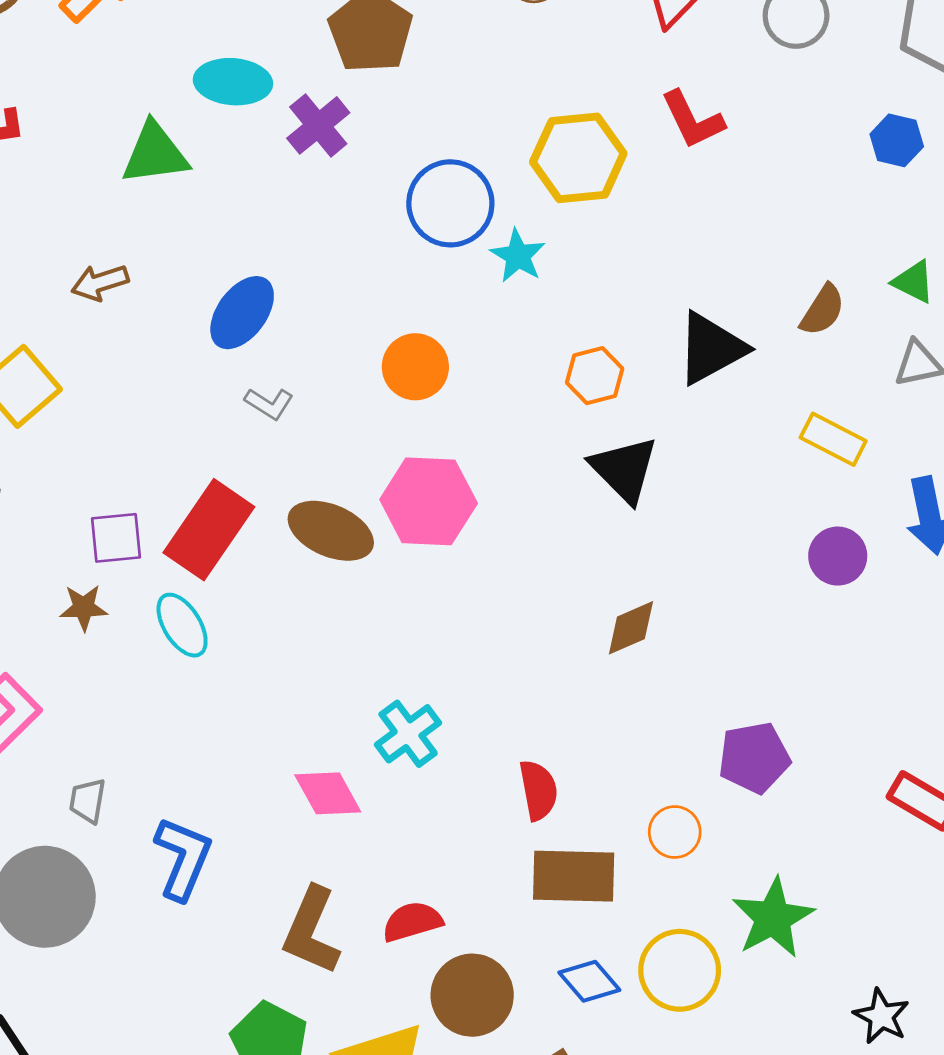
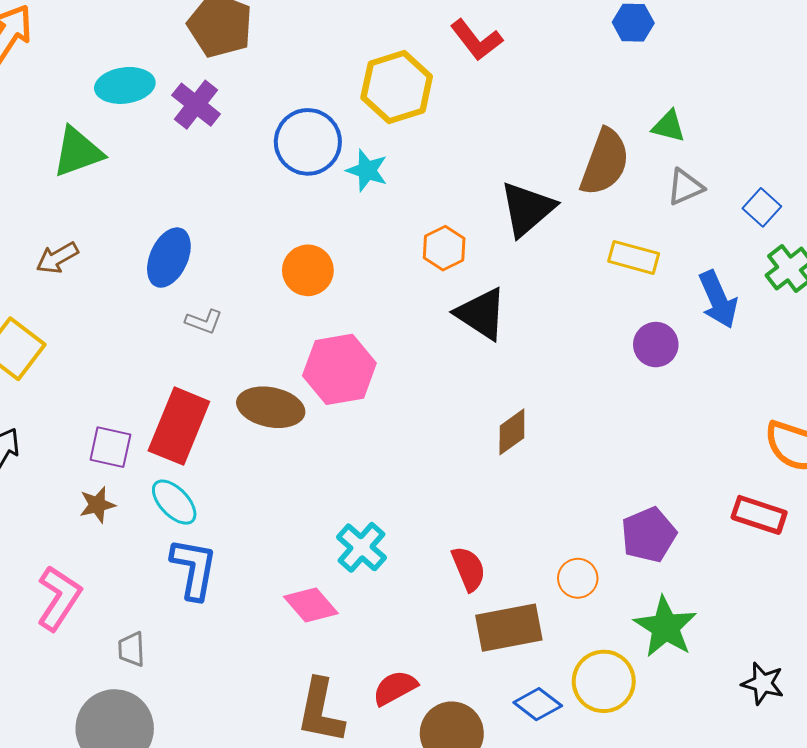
brown semicircle: (823, 310) -> (605, 162), size x1.6
purple square: (116, 538) -> (110, 447), turned 30
purple pentagon: (754, 758) -> (649, 535), moved
blue L-shape: (183, 858) -> (194, 569), moved

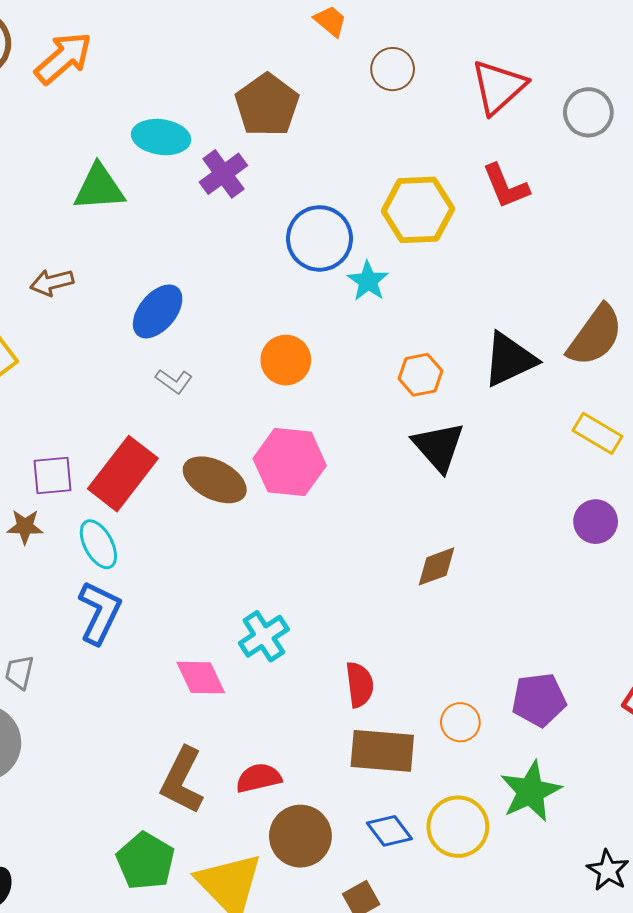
purple square: (110, 447) -> (53, 476), turned -33

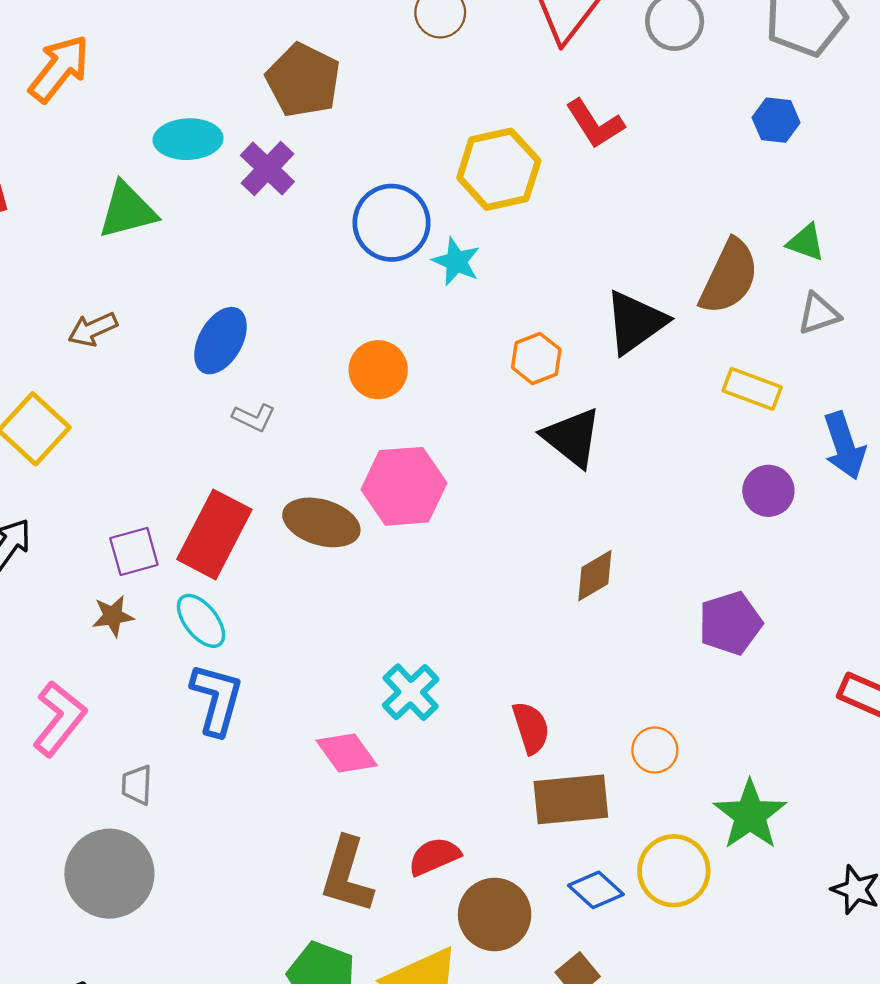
purple pentagon: (539, 700) -> (730, 623), moved

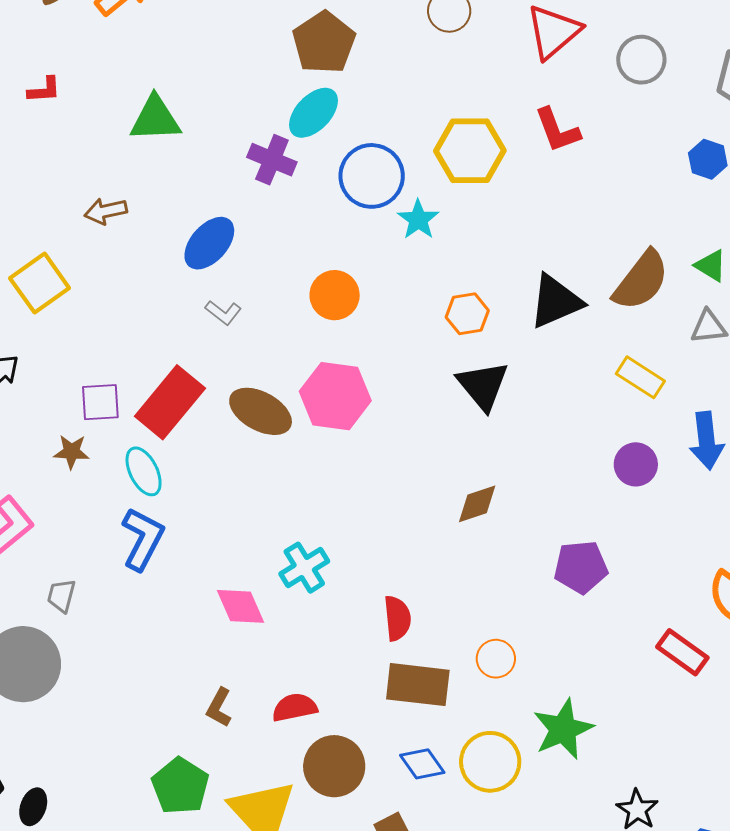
cyan ellipse: (188, 139) -> (313, 113), moved, turned -56
purple cross: (267, 168) -> (272, 160), moved, turned -33
brown L-shape: (347, 875) -> (219, 707), size x0.6

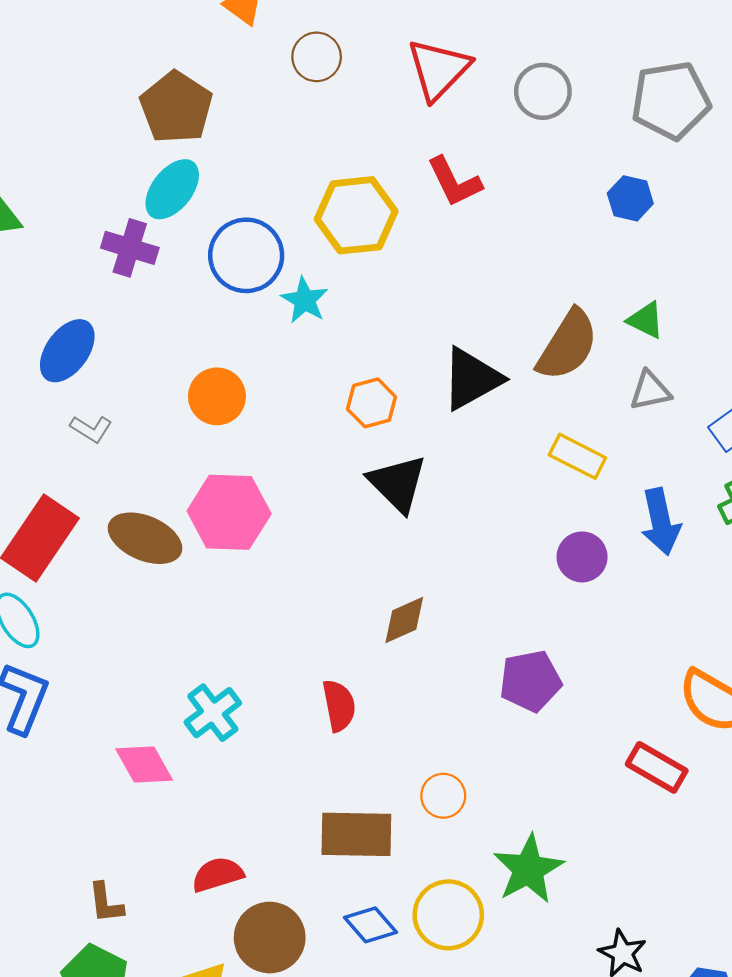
red semicircle: (397, 618) -> (339, 706), moved
brown L-shape: (219, 707) -> (106, 903), moved, turned -30

